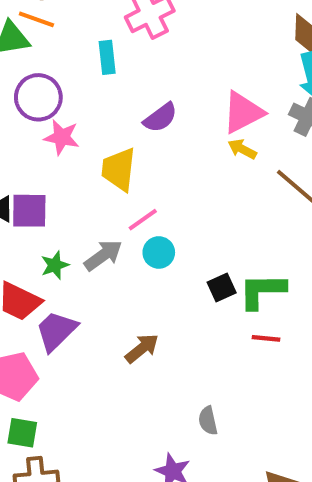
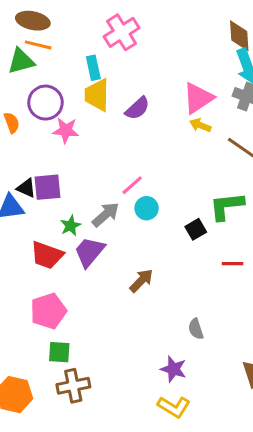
yellow trapezoid: (119, 169) -> (97, 95), moved
green L-shape: (262, 291) -> (227, 206), moved
purple trapezoid: (56, 331) -> (89, 252), moved

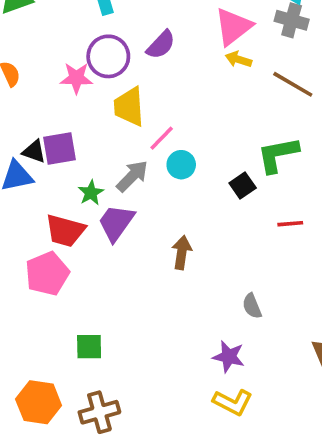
yellow trapezoid: (97, 95) -> (129, 107), moved
purple circle: (45, 103) -> (108, 56), moved
brown arrow: (141, 281) -> (182, 253), turned -32
pink pentagon: (48, 311) -> (47, 274), moved
brown cross: (73, 386) -> (99, 412), moved

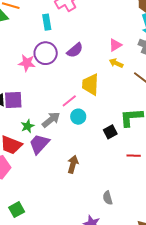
pink triangle: (233, 27) -> (115, 45), size x0.6
yellow trapezoid: (129, 107) -> (91, 84), moved
green square: (89, 347) -> (17, 210), turned -35

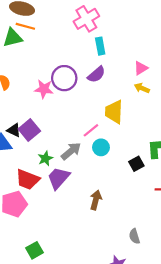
cyan rectangle: (47, 22) -> (100, 46), moved
purple square: (13, 100) -> (29, 130), turned -36

